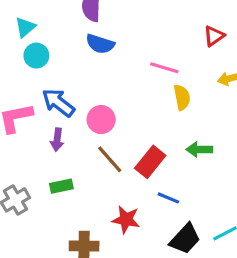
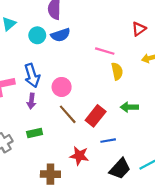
blue semicircle: (100, 44) -> (61, 35), turned -36
cyan circle: (36, 56) -> (37, 35), moved
blue arrow: (58, 103) -> (32, 76), turned -145
blue line: (168, 198) -> (108, 141), turned -32

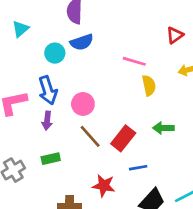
cyan circle: (37, 35) -> (55, 53), moved

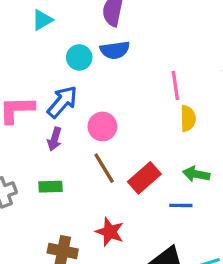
pink line: (134, 61) -> (175, 85), turned 55
blue arrow: (48, 90) -> (62, 102), turned -132
blue line: (138, 168) -> (181, 205), moved

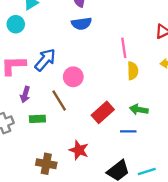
cyan circle: (79, 57) -> (16, 24), moved
purple arrow: (55, 139) -> (25, 94), moved
brown line: (104, 168) -> (59, 101), moved

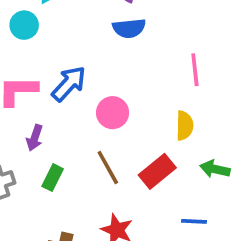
yellow semicircle: (133, 71) -> (185, 126), moved
brown line: (59, 101) -> (108, 167), moved
green rectangle: (37, 119) -> (53, 178), turned -63
blue line: (128, 131) -> (194, 221), moved

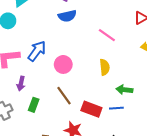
pink line: (195, 70) -> (107, 35), turned -42
red rectangle: (157, 171) -> (91, 109), moved, turned 66
blue line: (194, 221) -> (116, 108), moved

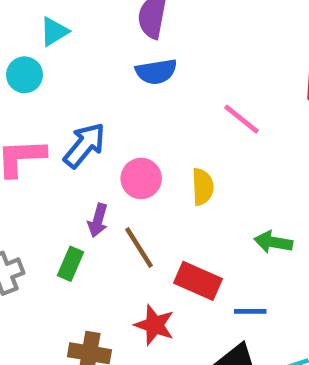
yellow semicircle: (105, 67) -> (203, 187), moved
purple arrow: (21, 84) -> (98, 220), moved
blue line: (116, 108) -> (250, 311), moved

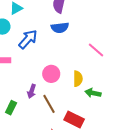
blue arrow: (84, 145) -> (28, 39), moved
green arrow: (273, 242) -> (93, 93), moved
green rectangle: (71, 264) -> (11, 108), moved

